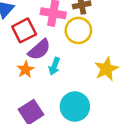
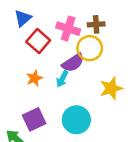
red square: (24, 30) -> (38, 41), turned -30
purple semicircle: (39, 50) -> (73, 63), moved

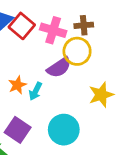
red square: (38, 41) -> (22, 26), moved
cyan arrow: (62, 79) -> (35, 91), moved
purple square: (34, 119) -> (18, 130), turned -30

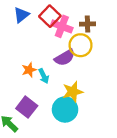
red square: (22, 26) -> (50, 16), moved
cyan arrow: (35, 91) -> (44, 76), turned -56
yellow star: (101, 95) -> (73, 92), moved

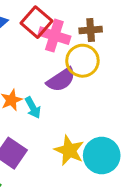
yellow star: (73, 92) -> (69, 150), moved, turned -30
cyan circle: (65, 109) -> (102, 155), moved

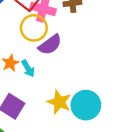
yellow circle: (82, 61) -> (34, 28), moved

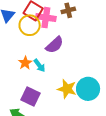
yellow circle: (34, 28) -> (30, 25), moved

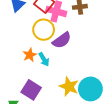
yellow circle: (30, 25) -> (44, 30), moved

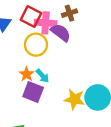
purple semicircle: (62, 40) -> (61, 33), moved, turned -96
purple square: (31, 90) -> (33, 92), moved

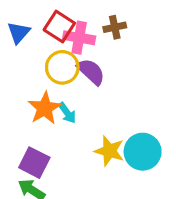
purple semicircle: (61, 33) -> (91, 72), moved
orange star: (27, 74) -> (45, 108), size x1.5
purple square: (33, 92) -> (34, 163), moved

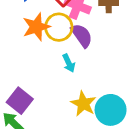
orange star: (45, 108) -> (36, 27), moved
cyan arrow: (67, 113) -> (69, 63), moved

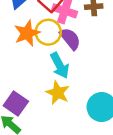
cyan arrow: (69, 63) -> (60, 65), size x1.5
yellow star: (83, 104) -> (58, 93), moved

